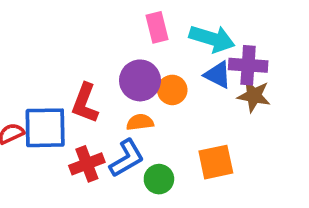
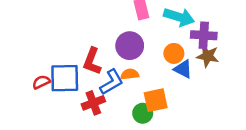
blue triangle: (218, 75) -> (183, 69), moved
orange circle: (172, 90) -> (174, 53), moved
blue L-shape: (127, 158) -> (111, 82), moved
orange square: (216, 162) -> (156, 100), moved

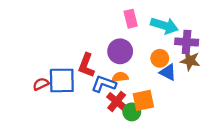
blue L-shape: (111, 82) -> (104, 84), turned -130
red cross: (93, 103) -> (117, 101), moved, turned -30

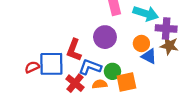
orange semicircle: (120, 77) -> (100, 84), moved
red cross: (117, 101) -> (75, 83), moved
green circle: (132, 112) -> (112, 71), moved

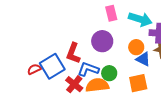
blue square: (51, 64) -> (52, 66), turned -30
orange square: (126, 82) -> (138, 83), moved
orange semicircle: (100, 84) -> (97, 85), size x1.6

